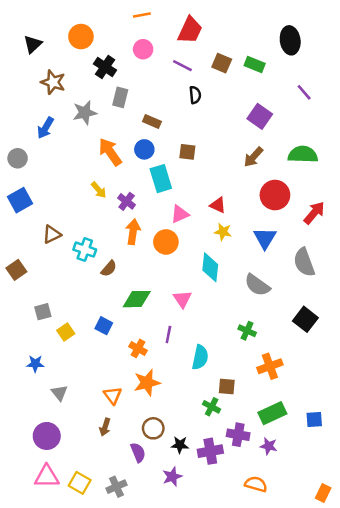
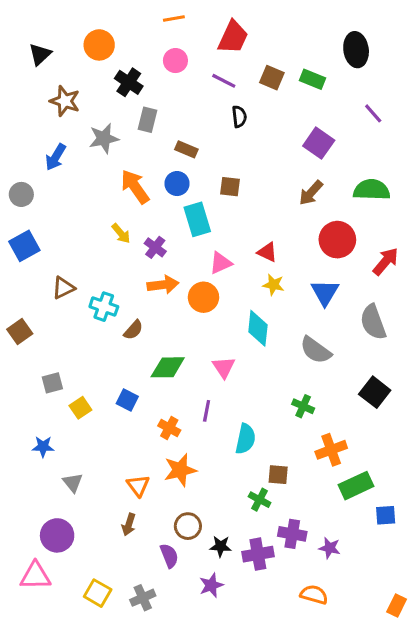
orange arrow: (133, 232) -> (163, 285), turned 75
green rectangle: (272, 413) -> (356, 486), moved
pink triangle: (47, 477) -> (35, 576), moved

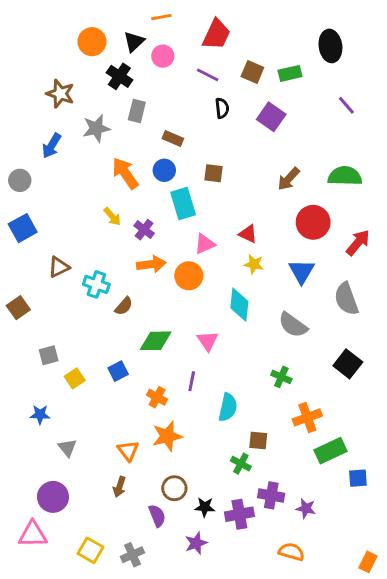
black triangle: (40, 54) -> (134, 42), moved
green rectangle: (312, 79) -> (290, 73), turned -35
purple square: (319, 143) -> (271, 117), moved
blue square: (127, 400) -> (118, 371), turned 36

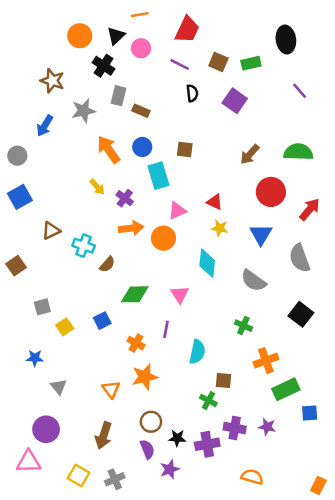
brown rectangle: (173, 138) -> (141, 111), moved
brown arrow: (119, 487) -> (104, 436), moved, size x1.5
purple star: (306, 508) -> (267, 427), moved
purple semicircle: (157, 516) -> (147, 449), moved

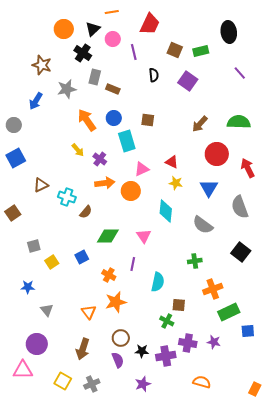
purple line: (180, 64) -> (134, 52), moved, turned 49
red arrow: (310, 209) -> (248, 168), turned -66
green cross: (243, 326) -> (195, 261), turned -32
purple star: (170, 469) -> (143, 384), moved

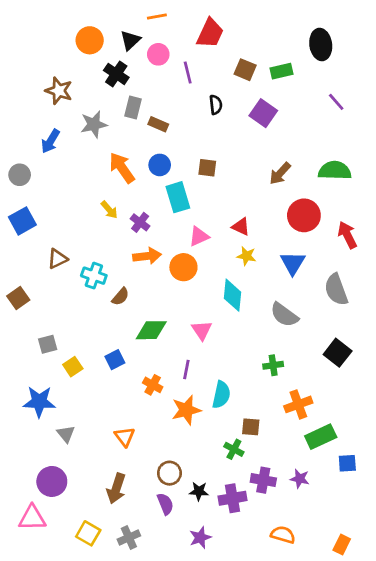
blue star: (28, 287) -> (39, 402), size x1.6
orange star: (116, 302) -> (186, 410), moved
orange rectangle: (255, 389) -> (342, 545), moved

